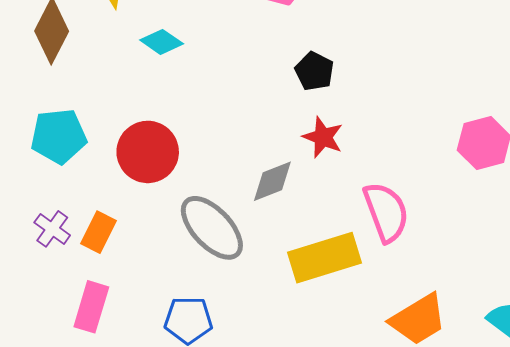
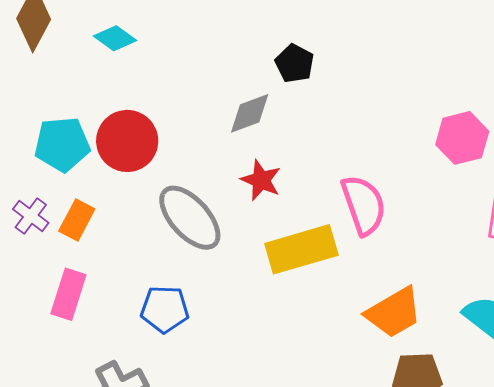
cyan diamond: (162, 42) -> (115, 38), moved
cyan pentagon: (59, 136) -> (62, 144), moved
red star: (323, 137) -> (261, 180), moved
gray diamond: (272, 181) -> (250, 113), moved

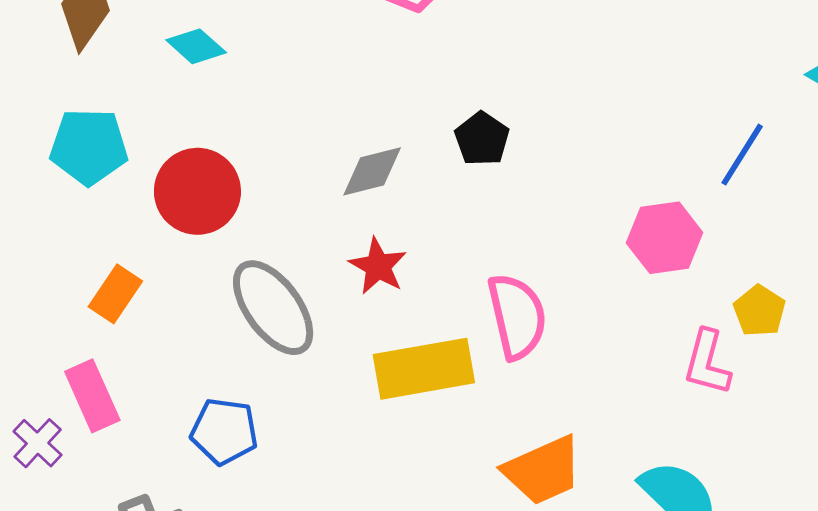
black pentagon: (295, 63) -> (482, 139), moved
cyan pentagon: (62, 144) -> (89, 147), moved
purple cross: (31, 216) -> (38, 443), moved
pink rectangle: (68, 294) -> (92, 396), turned -48

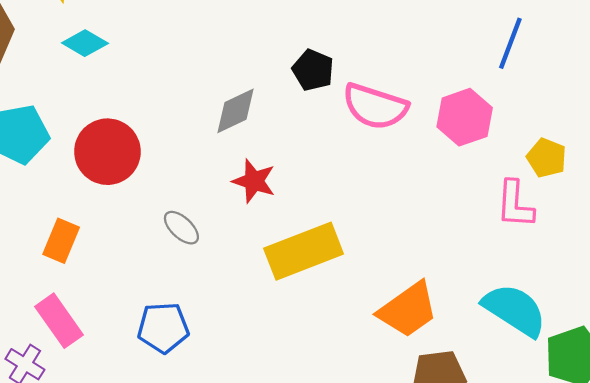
gray ellipse: (273, 308) -> (181, 228), size x0.5
pink semicircle: (517, 316) -> (375, 106), moved, turned 132

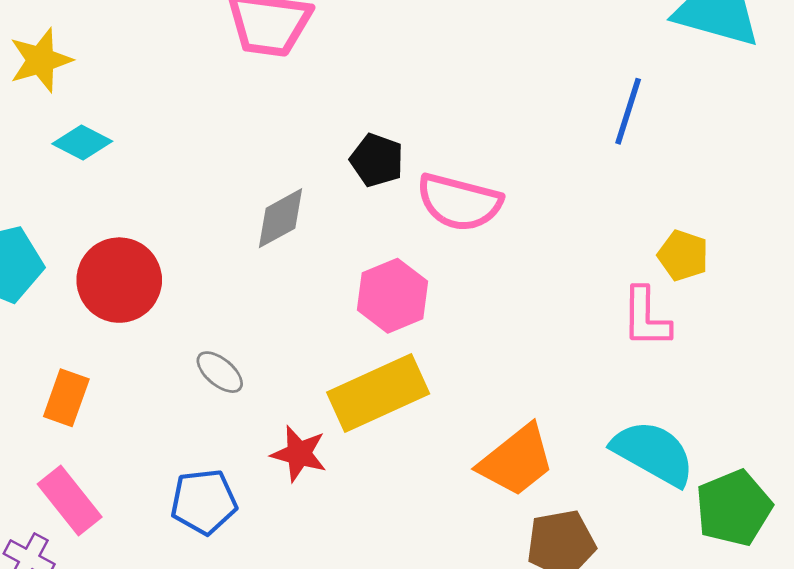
pink hexagon: (465, 117) -> (393, 296), moved
red star: (254, 181) -> (299, 454), moved

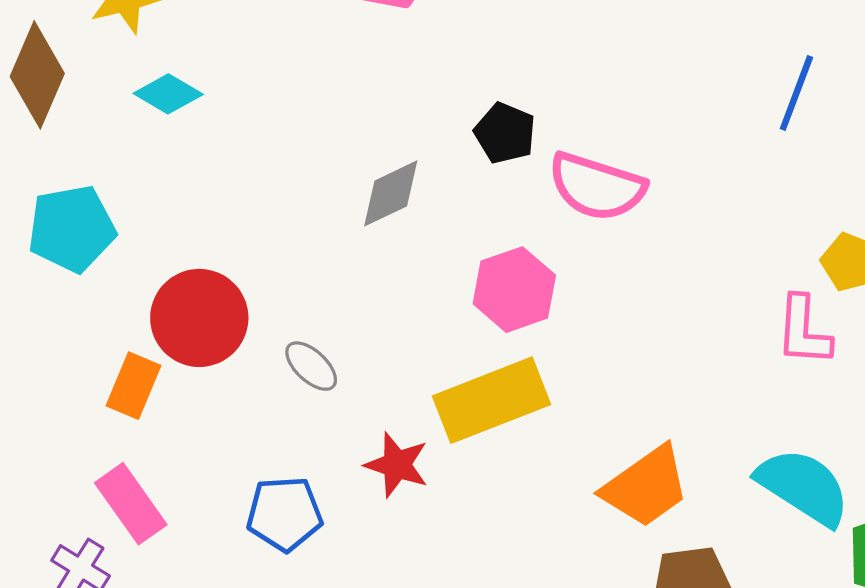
red circle: (119, 280) -> (199, 318), moved

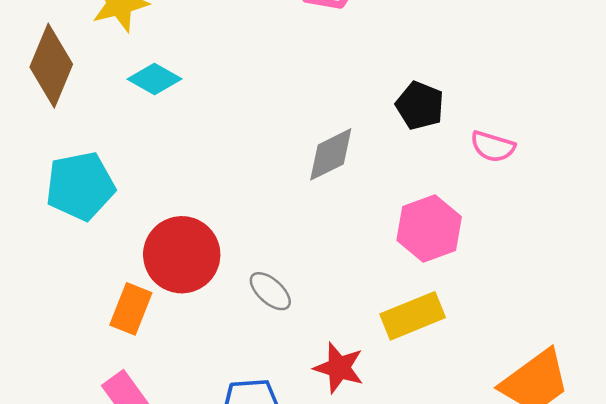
pink semicircle: (597, 187) -> (493, 146), size x0.6
yellow rectangle: (492, 400) -> (413, 316), size x0.7

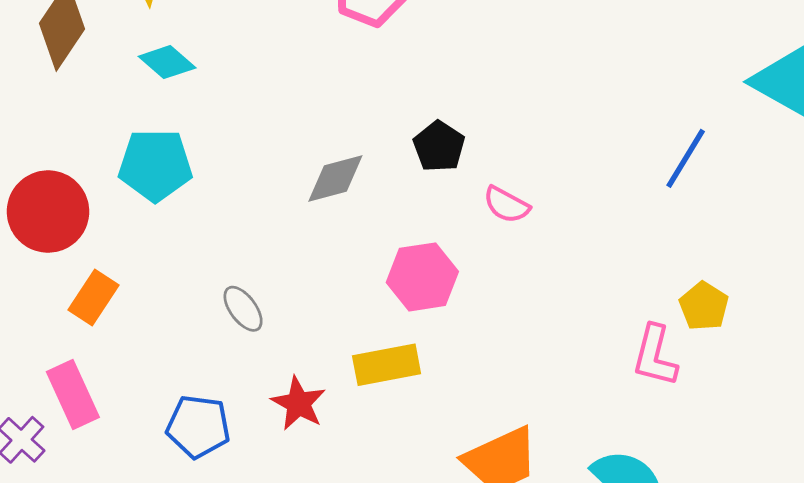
cyan pentagon: (80, 186) -> (155, 165), moved
red circle: (182, 255) -> (48, 212), moved

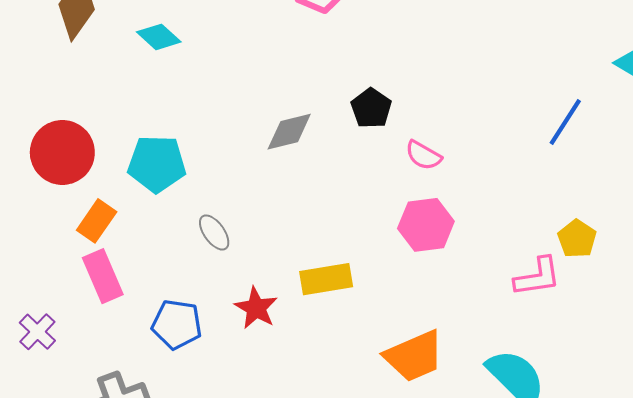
cyan pentagon: (155, 165) -> (157, 164), moved
pink hexagon: (422, 277) -> (426, 225), moved
pink L-shape: (655, 356) -> (537, 277), turned -114
pink rectangle: (73, 394) -> (103, 276), moved

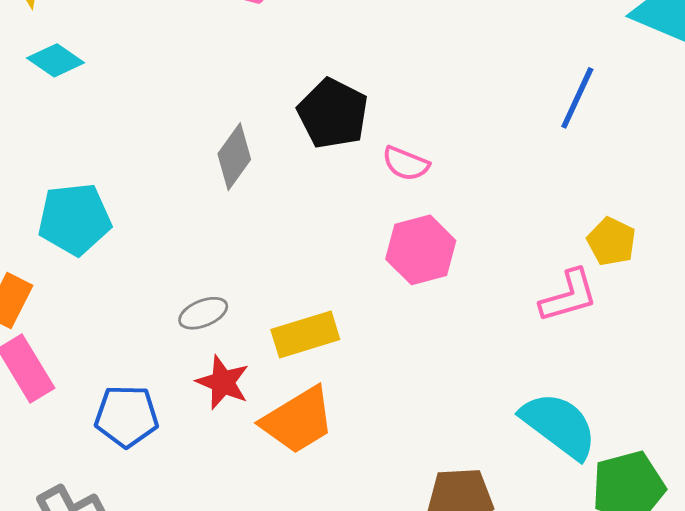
black pentagon: (371, 108) -> (333, 113), size x1.4
gray diamond: (289, 132) -> (234, 157), turned -33
gray ellipse: (214, 232) -> (203, 313), moved, turned -69
orange trapezoid: (414, 356) -> (298, 420), moved

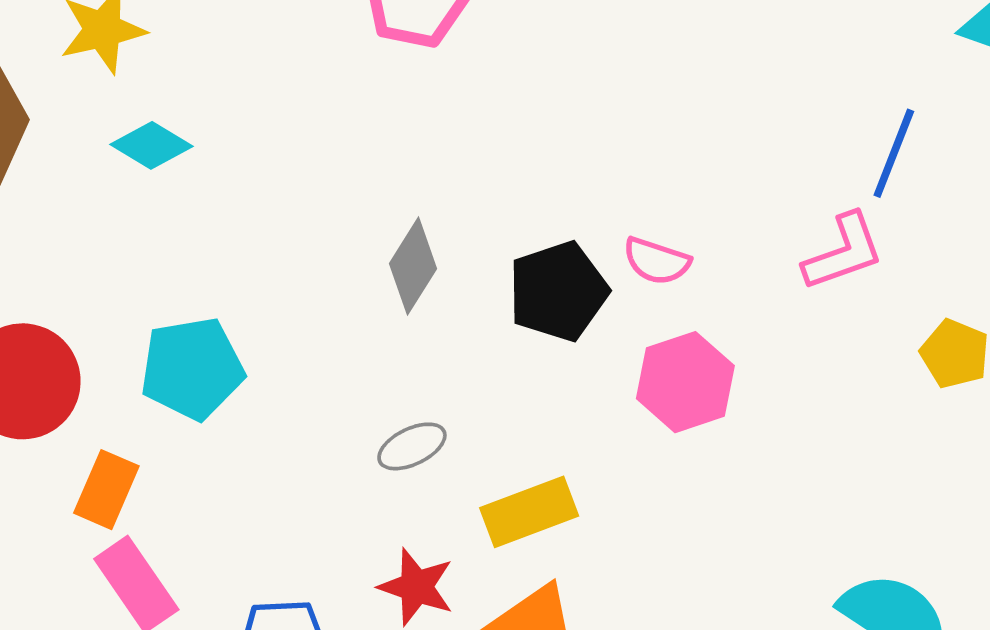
black pentagon: (333, 113) -> (558, 291), moved, turned 30
pink L-shape: (569, 296) -> (843, 252), moved
gray ellipse: (203, 313) -> (412, 446), moved

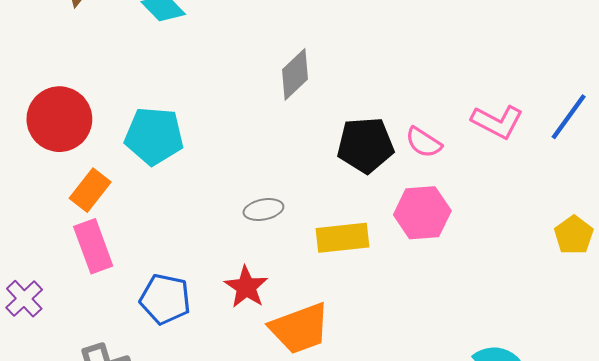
pink L-shape: (843, 252) -> (497, 122), moved, turned 33
gray diamond: (413, 266) -> (295, 74), moved
yellow rectangle: (529, 512) -> (342, 238), moved

